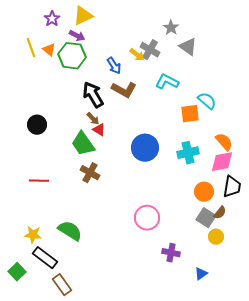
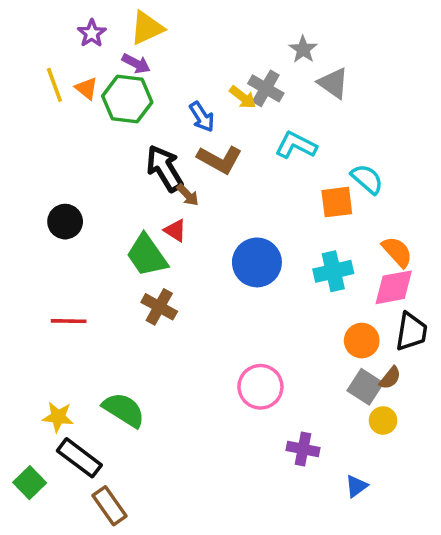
brown arrow: (93, 119) -> (188, 195), moved

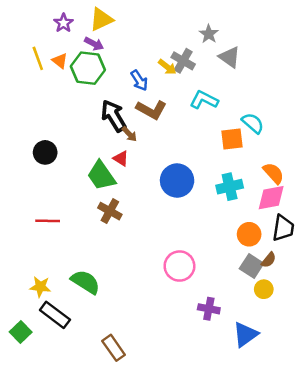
blue triangle: (356, 486) -> (245, 334), size x1.6
brown rectangle: (110, 506) -> (114, 348), moved

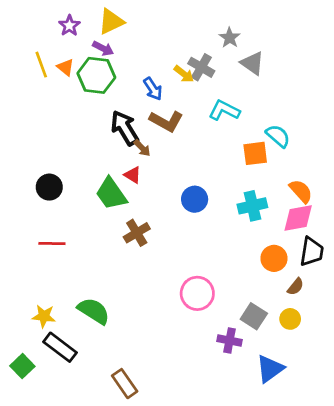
black circle: (45, 152) -> (49, 187), moved
blue circle: (177, 181) -> (195, 199), size x0.7
brown cross: (110, 211) -> (137, 233), moved, turned 30
gray square: (252, 266) -> (254, 316), moved

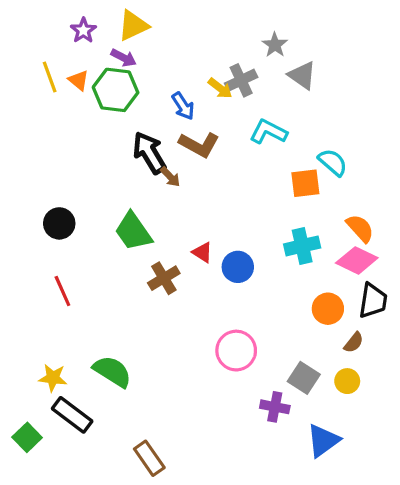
gray cross: (201, 67) -> (241, 80), turned 35
red triangle: (133, 175) -> (202, 252), moved
blue circle: (195, 199) -> (238, 267), moved
pink diamond: (298, 218) -> (357, 260), turned 36
red line: (52, 244) -> (62, 291), turned 65

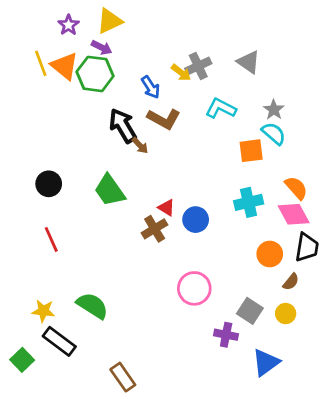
gray star: (275, 45) -> (274, 110), moved
orange triangle: (79, 80) -> (65, 66), size x1.6
pink diamond: (357, 260) -> (294, 214), turned 36
brown cross: (164, 278) -> (155, 229), moved

